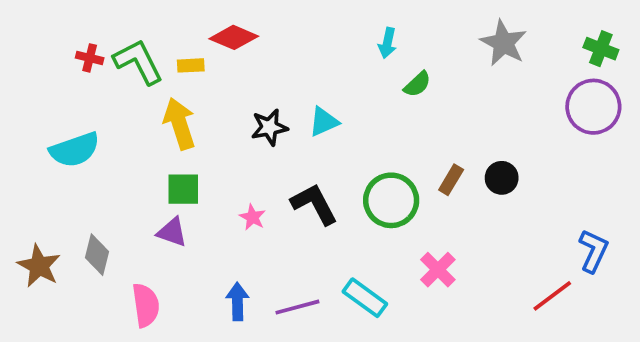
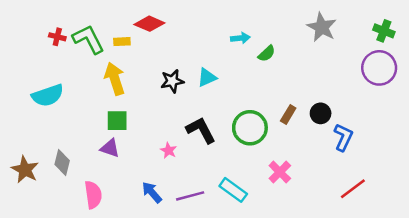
cyan arrow: (387, 43) -> (240, 38), moved, turned -108
pink star: (253, 217) -> (169, 150), moved
blue L-shape: (593, 251) -> (343, 137), moved
blue arrow: (238, 301) -> (152, 192), turned -40

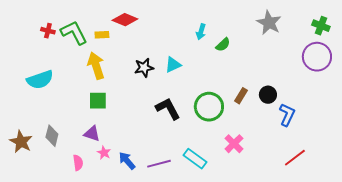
cyan arrow: (240, 38) -> (201, 32), turned 112
purple triangle: (110, 148) -> (92, 134), moved
pink star: (169, 150) -> (104, 153), moved
pink semicircle: (93, 195) -> (78, 163), size x0.7

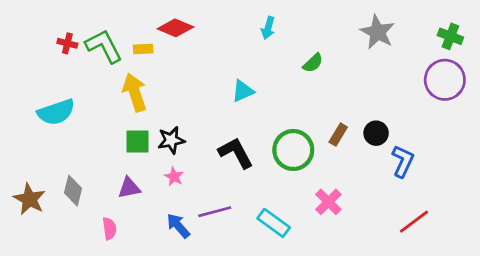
cyan arrow: (201, 32) -> (268, 28), moved
black star: (144, 68) -> (171, 140), moved
purple triangle: (92, 134) -> (129, 188), turned -30
pink star: (104, 153) -> (174, 177), moved
purple line: (159, 164) -> (215, 212), moved

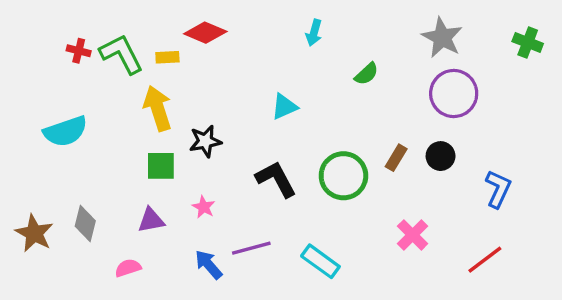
purple circle: (445, 80) -> (454, 94), moved
black star: (171, 140) -> (205, 141), moved
blue L-shape: (403, 161) -> (498, 189), moved
pink cross: (328, 202) -> (413, 235), moved
pink semicircle: (109, 229) -> (128, 268), turned -100

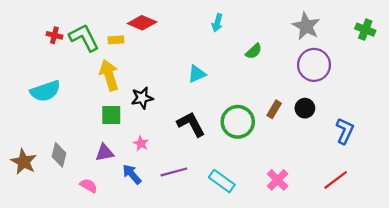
pink cross: (413, 235) -> (278, 180), moved
blue arrow: (209, 265) -> (132, 174), moved
pink semicircle: (128, 268) -> (89, 186), turned 48

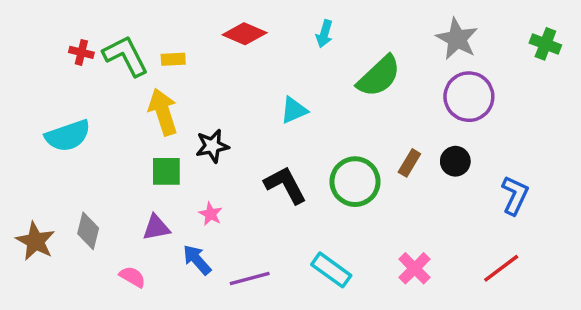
red diamond: (142, 23) -> (245, 34), moved
green semicircle: (254, 51) -> (379, 76), size x1.8
purple line: (174, 172) -> (250, 278), moved

